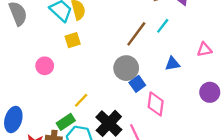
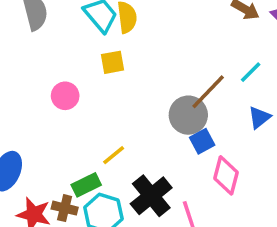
cyan line: (163, 26) -> (251, 72), moved
brown line: (136, 34) -> (208, 92), moved
blue triangle: (172, 64) -> (259, 117), turned -35

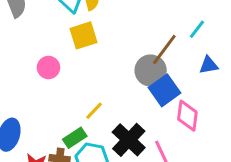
yellow square: (112, 62) -> (84, 35), size x1.4
blue triangle: (259, 117) -> (209, 65), turned 36
blue square: (202, 141) -> (165, 90), size x1.5

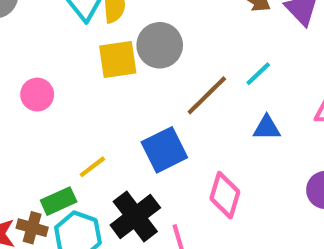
yellow square: (84, 35) -> (118, 59), moved
gray circle: (151, 70) -> (160, 45), moved
blue square: (165, 90) -> (164, 150), moved

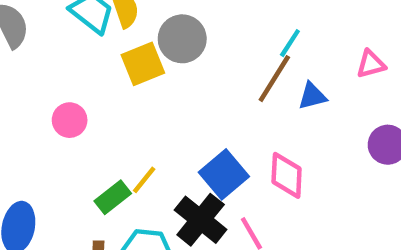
brown line: (207, 95) -> (274, 79), moved
blue square: (164, 150) -> (224, 174), moved
green rectangle: (59, 201) -> (113, 197), moved

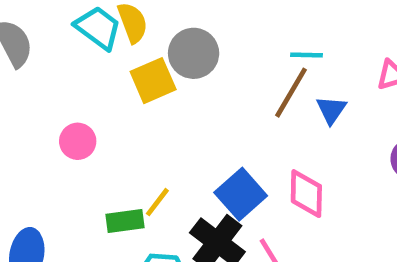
cyan line: (290, 43) -> (307, 55), turned 60
blue triangle: (312, 96) -> (331, 110), turned -40
green rectangle: (113, 197) -> (125, 221), turned 32

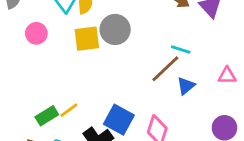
pink circle: (78, 141) -> (36, 33), moved
blue square: (241, 194) -> (119, 120), turned -36
green rectangle: (125, 221) -> (47, 116), turned -40

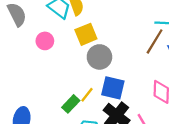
gray circle: (115, 29) -> (99, 57), moved
blue square: (119, 120) -> (113, 88), moved

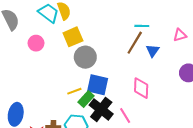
yellow line: (87, 95) -> (74, 91), turned 32
green rectangle: (71, 104) -> (86, 99), moved

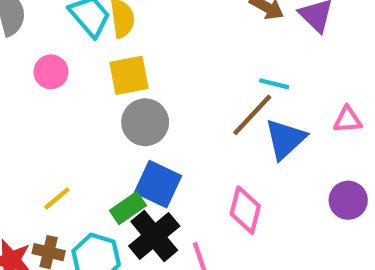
blue triangle: (153, 51) -> (285, 139), size x1.5
yellow line: (74, 91) -> (57, 198), moved, turned -32

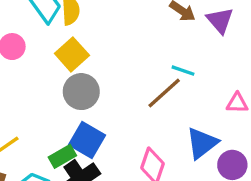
yellow square: (129, 75) -> (72, 54), turned -36
blue triangle: (285, 139) -> (202, 143), moved

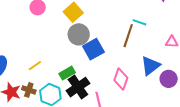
brown line: (164, 93) -> (128, 36), turned -30
blue square: (87, 140) -> (93, 49), moved, turned 30

